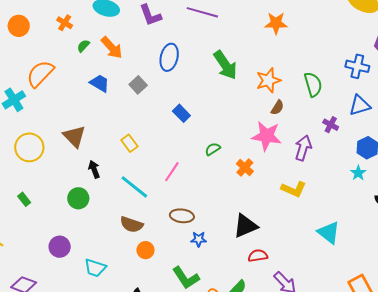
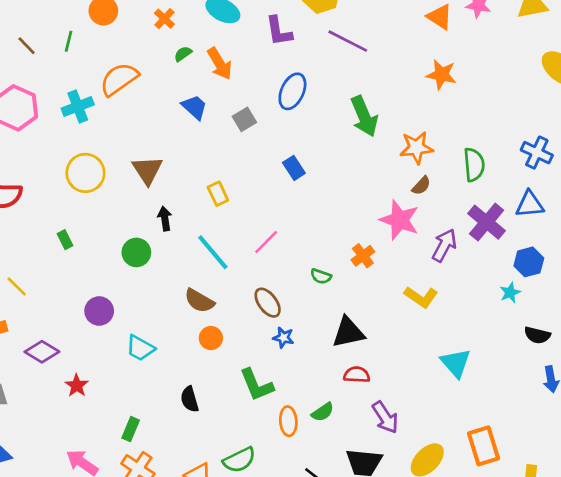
purple cross: (331, 125) -> (487, 222), size x1.8
green semicircle: (213, 149) -> (321, 276), moved, turned -140
brown ellipse: (182, 216) -> (268, 303), turned 35

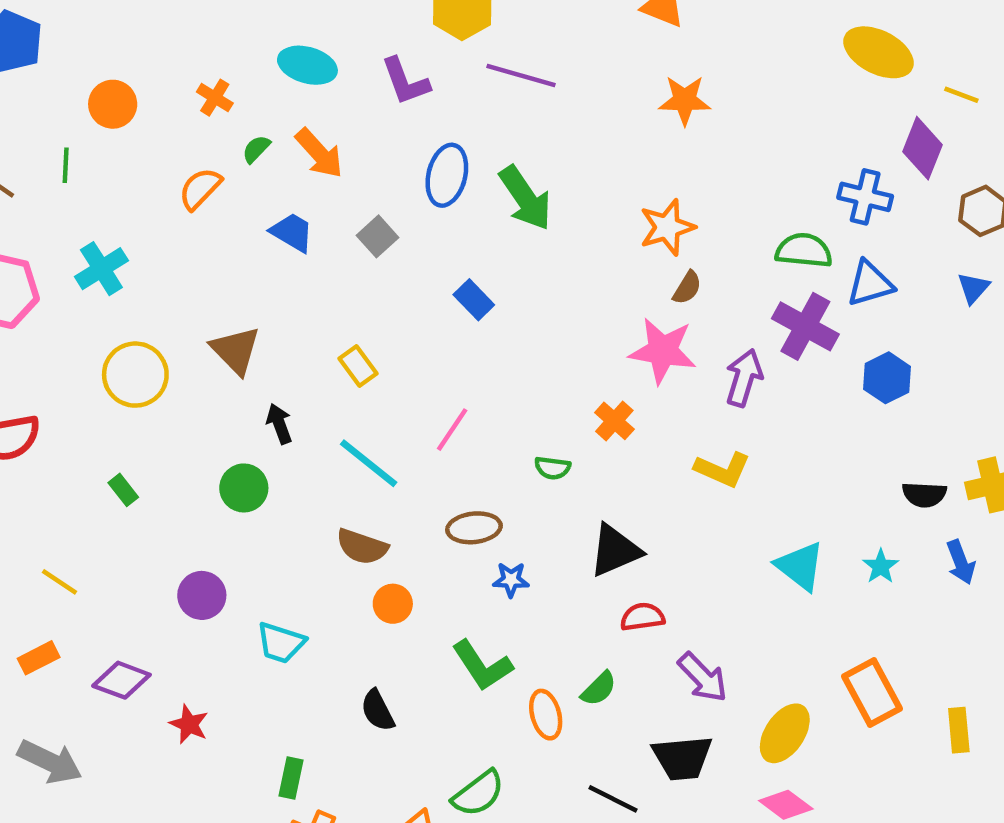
orange semicircle: (119, 79) -> (200, 189), moved, size x0.7
green arrow: (364, 116) -> (525, 198), moved
green semicircle: (474, 165) -> (804, 250), moved, turned -68
cyan star: (510, 293) -> (881, 566), moved
brown ellipse: (268, 303) -> (474, 528), turned -48

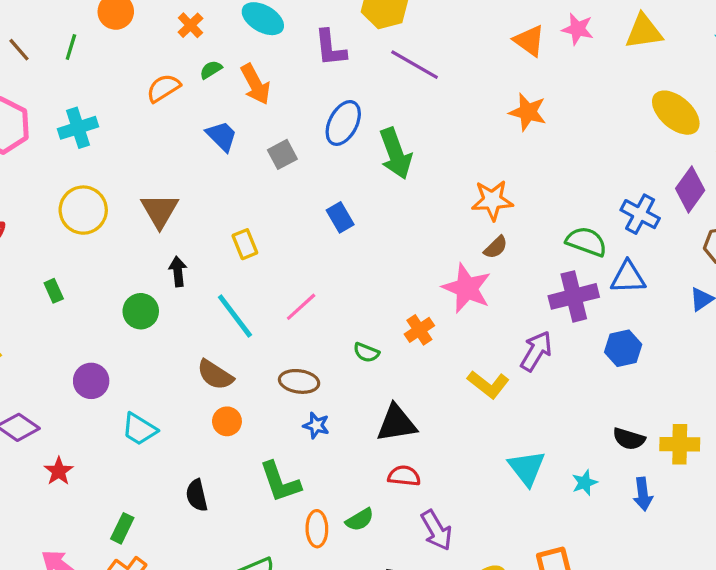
purple cross: (805, 326) -> (574, 296), turned 33
purple arrow: (744, 378) -> (536, 351), moved

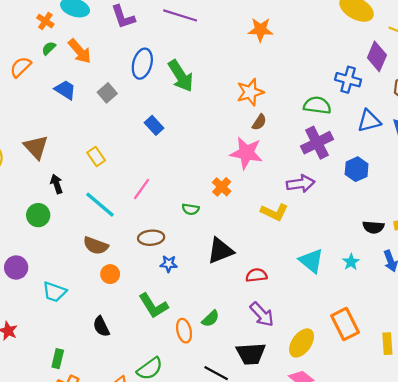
orange cross: (190, 25) -> (45, 21), moved
blue triangle: (628, 277) -> (369, 121), moved
purple arrow: (536, 351) -> (301, 184), turned 64
red semicircle: (404, 476) -> (256, 275), moved

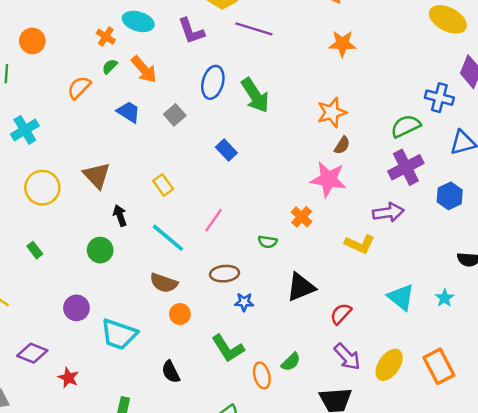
green semicircle: (317, 105) -> (406, 126), turned -32
red semicircle: (256, 275) -> (341, 314), turned -40
cyan trapezoid: (54, 292) -> (119, 334), size x1.4
yellow ellipse: (302, 343) -> (389, 365), moved

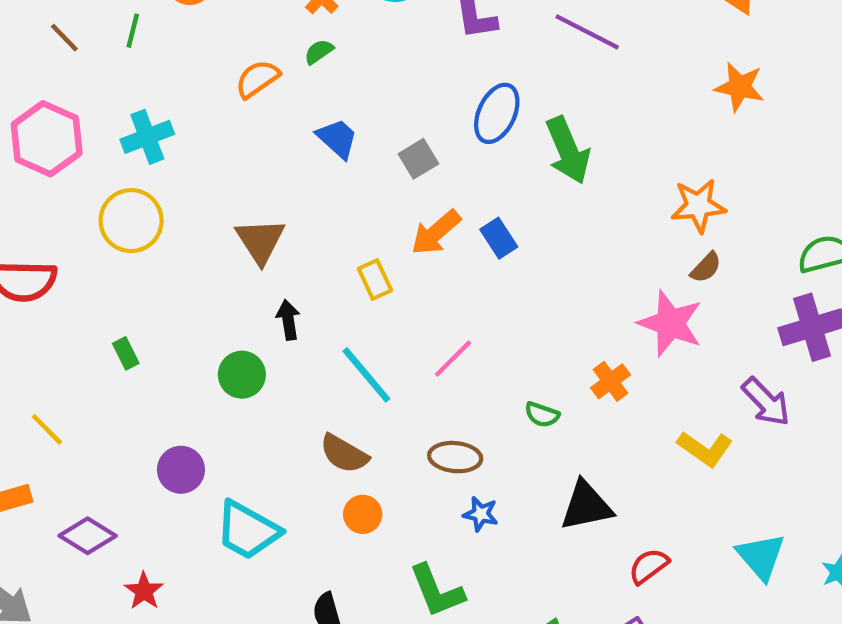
orange arrow: (144, 69) -> (436, 232), moved, turned 80
yellow circle: (42, 188) -> (131, 221), moved
purple arrow: (388, 212) -> (766, 402), turned 44

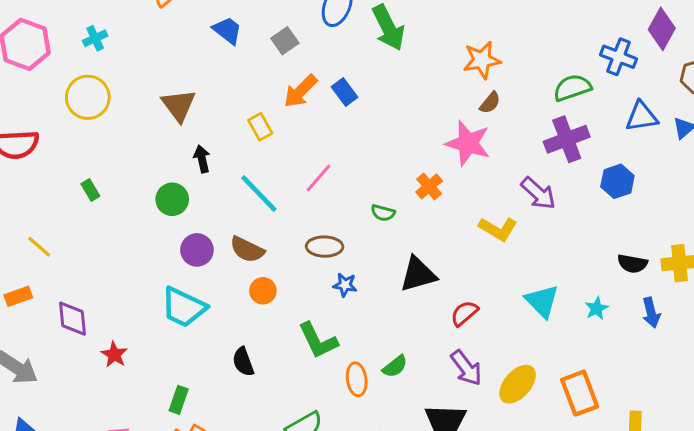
cyan cross: (147, 137) -> (95, 38), size x0.7
purple circle: (181, 470) -> (197, 250), moved
purple diamond: (88, 536) -> (73, 319), turned 57

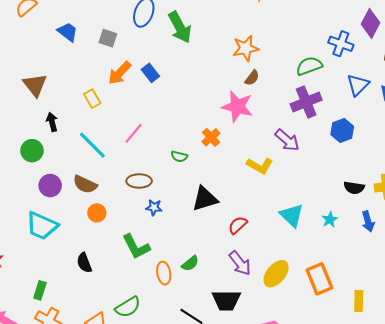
gray square: (285, 41) -> (108, 38), turned -36
blue triangle: (642, 117) -> (358, 85), turned -35

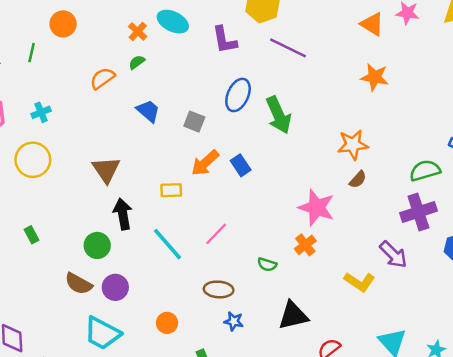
yellow rectangle: (92, 99) -> (171, 190), turned -66
pink star: (237, 107) -> (317, 207), moved
black arrow: (52, 122) -> (123, 214), size x1.4
brown semicircle: (85, 184) -> (79, 284), moved

